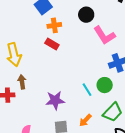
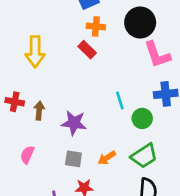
black circle: (86, 15) -> (140, 22), size x1.5
brown arrow: (22, 82) -> (39, 111), moved
cyan line: (87, 90) -> (120, 100), moved

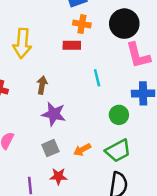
red rectangle: (87, 50) -> (72, 45), turned -48
cyan line: (120, 100) -> (97, 78), moved
brown arrow: (39, 111) -> (42, 85), moved
gray square: (73, 159) -> (50, 148), turned -36

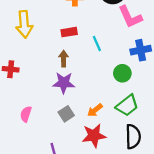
red rectangle: (72, 45) -> (69, 32), moved
brown arrow: (42, 85) -> (64, 59), moved
red star: (58, 176) -> (94, 136), moved, size x1.5

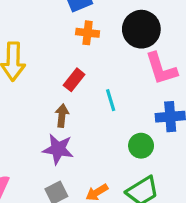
red rectangle: (69, 32) -> (74, 80), turned -49

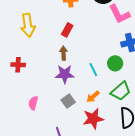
cyan line: (111, 100) -> (93, 70), moved

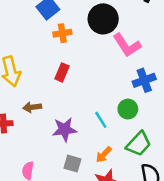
brown arrow: (63, 53) -> (32, 107), moved, turned -88
gray square: (68, 101) -> (72, 164), turned -32

